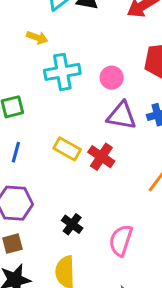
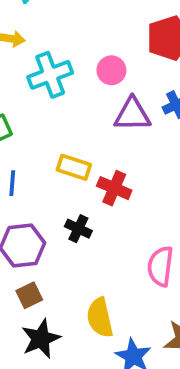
red cross: (101, 157) -> (114, 188), moved
black cross: (72, 224) -> (78, 229), moved

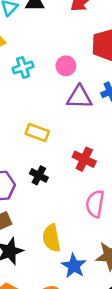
cyan cross: (50, 75) -> (23, 67), size x0.7
red cross: (114, 188) -> (84, 159), moved

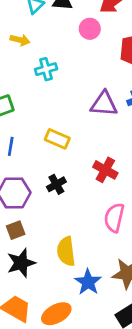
pink circle: (66, 66) -> (90, 29), moved
black cross: (39, 175) -> (56, 184), turned 30

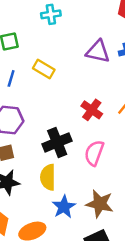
yellow rectangle: (57, 139) -> (44, 69), moved
black cross: (56, 184) -> (57, 142), moved, size x1.6

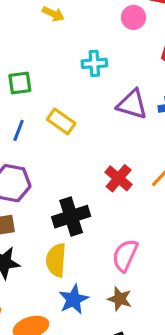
cyan cross: (51, 14) -> (94, 63), moved
pink semicircle: (94, 153) -> (125, 255), moved
brown star: (100, 204) -> (120, 299), size x0.7

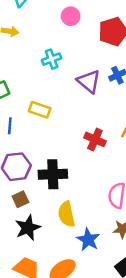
purple triangle: (132, 104) -> (89, 81), turned 40
black cross: (71, 217) -> (53, 174), moved, turned 32

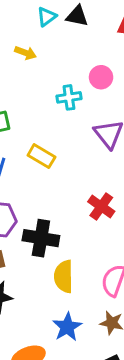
pink circle: (71, 16) -> (101, 77), moved
yellow semicircle: (67, 214) -> (64, 276), moved

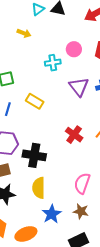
yellow semicircle: (64, 276) -> (39, 188), moved

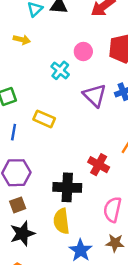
cyan cross: (53, 63) -> (60, 70), turned -35
red cross: (74, 135) -> (99, 165), moved
black cross: (34, 155) -> (67, 187), moved

